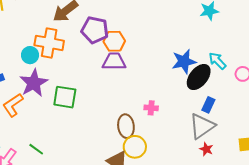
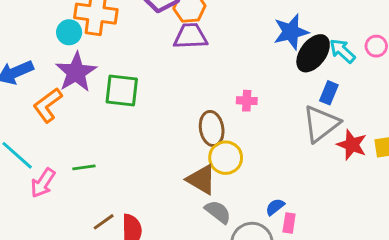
cyan arrow: (217, 61) -> (342, 51), moved
green line: (36, 149) -> (84, 167), turned -42
red star: (206, 149) -> (352, 145), moved, size x1.5

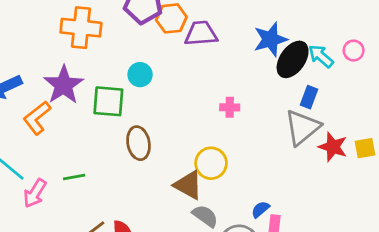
cyan circle: (69, 32) -> (140, 75), moved
purple trapezoid: (190, 36) -> (201, 33), moved
brown ellipse: (212, 129) -> (138, 143), moved

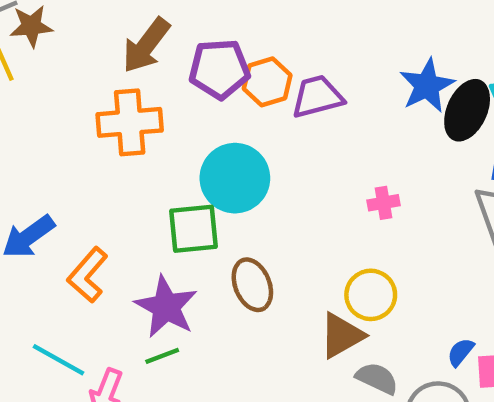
cyan circle: (140, 75) -> (235, 178), size x1.8
purple star: (64, 85) -> (166, 307), moved
brown triangle: (188, 185) -> (342, 335), turned -48

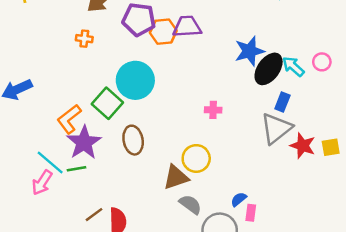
purple trapezoid: (317, 97) -> (187, 27), moved
orange cross: (130, 122) -> (84, 39), size x0.5
green square: (194, 229) -> (107, 103), turned 36
orange L-shape: (88, 275) -> (69, 119), moved
cyan line: (59, 360) -> (50, 163), moved

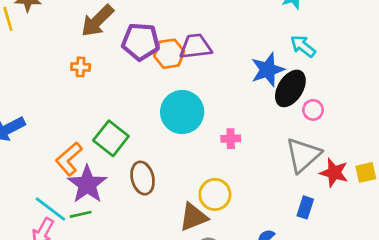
pink circle: (322, 62) -> (313, 110), moved
cyan arrow: (293, 66) -> (303, 46), moved
cyan circle: (135, 80) -> (182, 112), moved
blue rectangle: (282, 102) -> (305, 207), moved

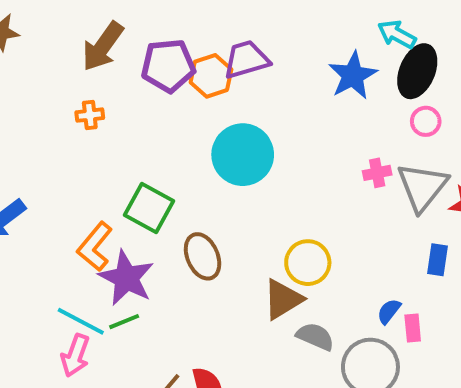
black ellipse: (290, 88) -> (417, 71), moved
pink cross: (231, 139) -> (377, 173), moved

